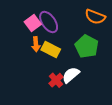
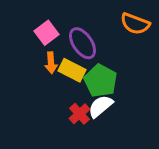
purple ellipse: (49, 22) -> (83, 43), moved
green pentagon: (87, 46) -> (101, 81), moved

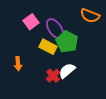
orange arrow: (51, 63) -> (18, 64), moved
green pentagon: (101, 81) -> (67, 42), moved

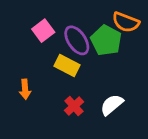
green pentagon: (67, 42) -> (106, 40), moved
white semicircle: (67, 71) -> (112, 105), moved

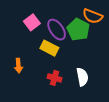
white semicircle: (112, 105) -> (82, 77), turned 120
red cross: (74, 106) -> (54, 78), turned -32

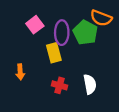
purple ellipse: (57, 30) -> (62, 33), turned 35
yellow rectangle: (49, 48) -> (54, 53), turned 48

